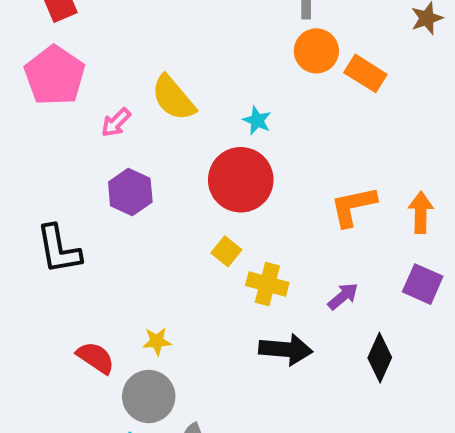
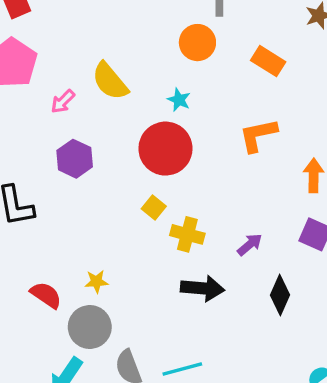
orange circle: (316, 51) -> (197, 43), moved
orange L-shape: (353, 206) -> (258, 135), moved

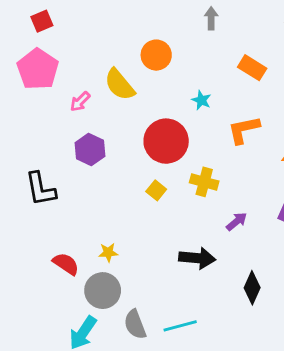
orange circle: (197, 43) -> (156, 55), moved
cyan star: (179, 100) -> (201, 100), moved
yellow cross: (187, 234) -> (204, 182), moved
black diamond: (280, 295) -> (252, 288), moved

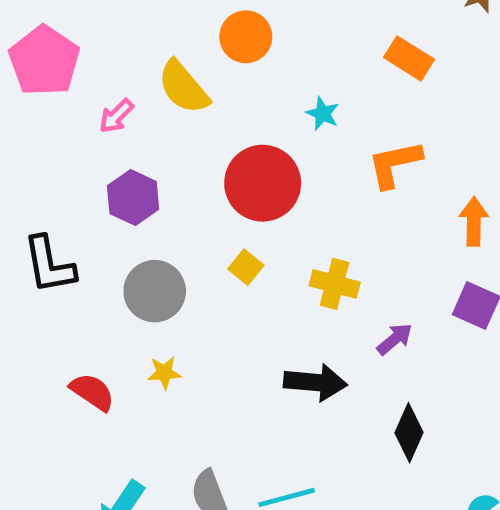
yellow cross: (204, 182) -> (335, 284), moved
purple arrow: (237, 221) -> (395, 339), moved
gray circle: (103, 291) -> (155, 291), moved

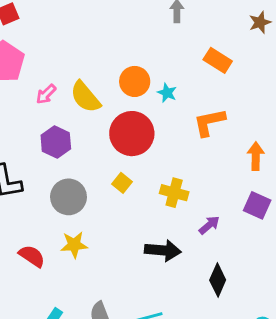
orange circle: (246, 37) -> (135, 81), moved
yellow semicircle: (183, 87) -> (85, 97), moved
yellow star: (164, 373) -> (74, 245), size x1.4

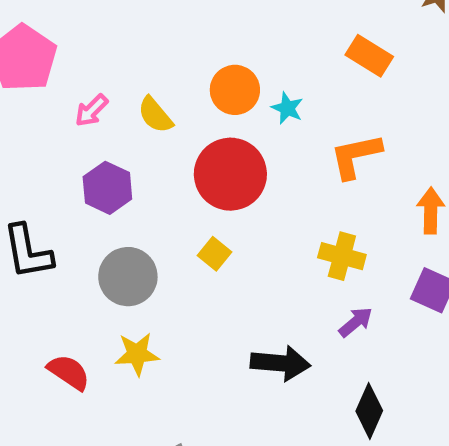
yellow semicircle: (85, 97) -> (155, 115), size x0.7
yellow cross: (174, 193) -> (342, 256), moved

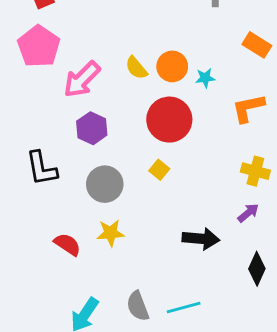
cyan star: (287, 108) -> (205, 78), turned -30
pink arrow: (91, 110) -> (82, 79), size x1.8
yellow semicircle: (155, 115) -> (136, 68), moved
yellow cross: (342, 256) -> (255, 171), moved

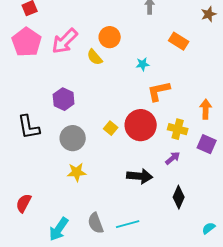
orange circle: (172, 66) -> (110, 37), moved
pink arrow: (82, 79) -> (65, 41), moved
orange L-shape: (248, 108) -> (159, 91), moved
red circle: (169, 120) -> (141, 125), moved
red semicircle: (67, 244) -> (24, 203), moved, turned -96

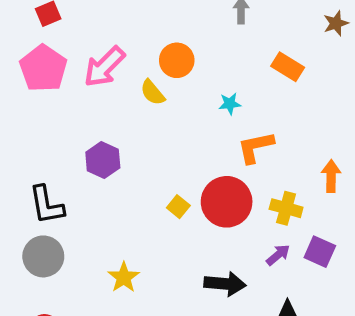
gray circle: (73, 138) -> (43, 256), moved
purple square: (207, 144) -> (320, 252), moved
yellow star: (77, 172) -> (124, 277), turned -30

